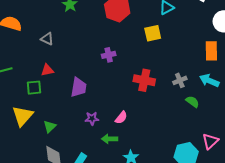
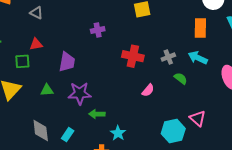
purple star: (92, 118) -> (80, 93), size x1.6
pink semicircle: (121, 118) -> (148, 90), moved
green triangle: (50, 127) -> (47, 90), moved, turned 40
pink triangle: (210, 141) -> (198, 118), turned -36

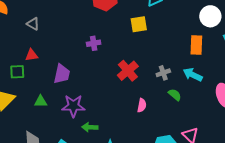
red cross: (133, 56) -> (128, 71), turned 35
pink semicircle: (148, 90) -> (142, 105), turned -32

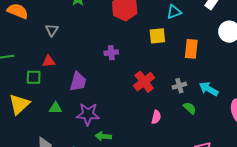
gray triangle: (33, 24) -> (52, 30), turned 32
orange rectangle: (196, 45) -> (191, 49), moved

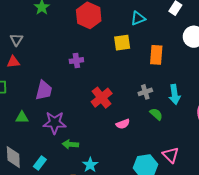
red triangle: (49, 61) -> (13, 62), moved
red cross: (144, 82) -> (102, 98), moved
cyan arrow: (209, 89) -> (175, 94), turned -126
pink semicircle: (156, 117) -> (123, 124), turned 56

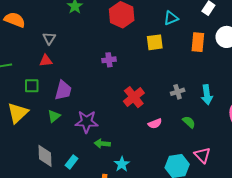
orange rectangle: (156, 55) -> (198, 42), moved
purple trapezoid: (44, 90) -> (63, 90), moved
green semicircle: (156, 114) -> (189, 122), moved
green triangle: (22, 117) -> (54, 116), turned -40

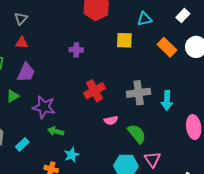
orange rectangle: (198, 42) -> (167, 47), turned -60
red triangle: (46, 61) -> (22, 43), moved
gray cross: (178, 92) -> (139, 93), size x1.6
green semicircle: (189, 122) -> (137, 134), moved, size x1.5

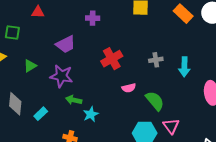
purple trapezoid: (26, 72) -> (66, 44), moved, turned 40
gray cross: (139, 93) -> (156, 60), size x0.6
cyan star: (72, 155) -> (91, 114), moved

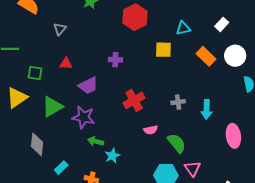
red triangle: (38, 12) -> (66, 64), moved
green triangle: (30, 66) -> (52, 107), size x1.6
cyan rectangle: (41, 114) -> (61, 168), moved

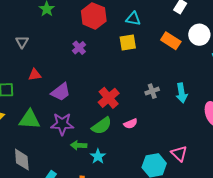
cyan triangle: (183, 28) -> (133, 19), moved, turned 35
purple cross: (115, 60) -> (79, 48), moved, turned -32
green triangle: (52, 107) -> (30, 120), turned 45
green semicircle: (177, 143) -> (102, 126), moved, turned 105

